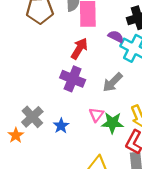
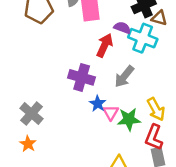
red arrow: (79, 49) -> (105, 45), moved
gray cross: (32, 117) -> (31, 114), moved
blue star: (61, 126) -> (98, 104), moved

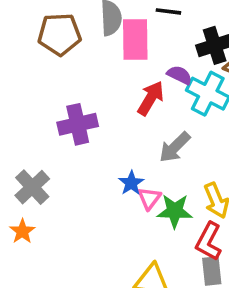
purple cross: (82, 77) -> (78, 124), moved, turned -35

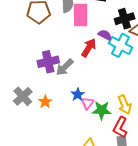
gray arrow: (175, 147) -> (65, 67), moved
orange star: (22, 231) -> (45, 102), moved

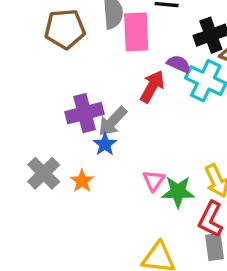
blue star: (78, 95) -> (105, 144), moved

